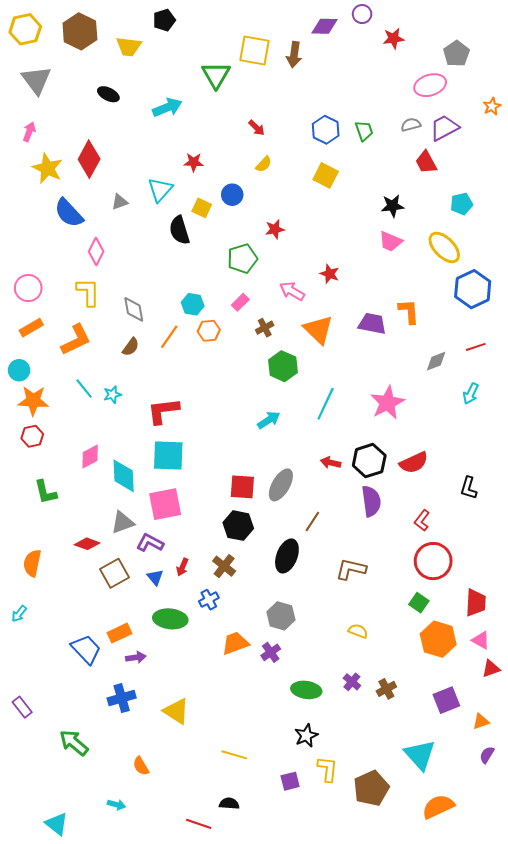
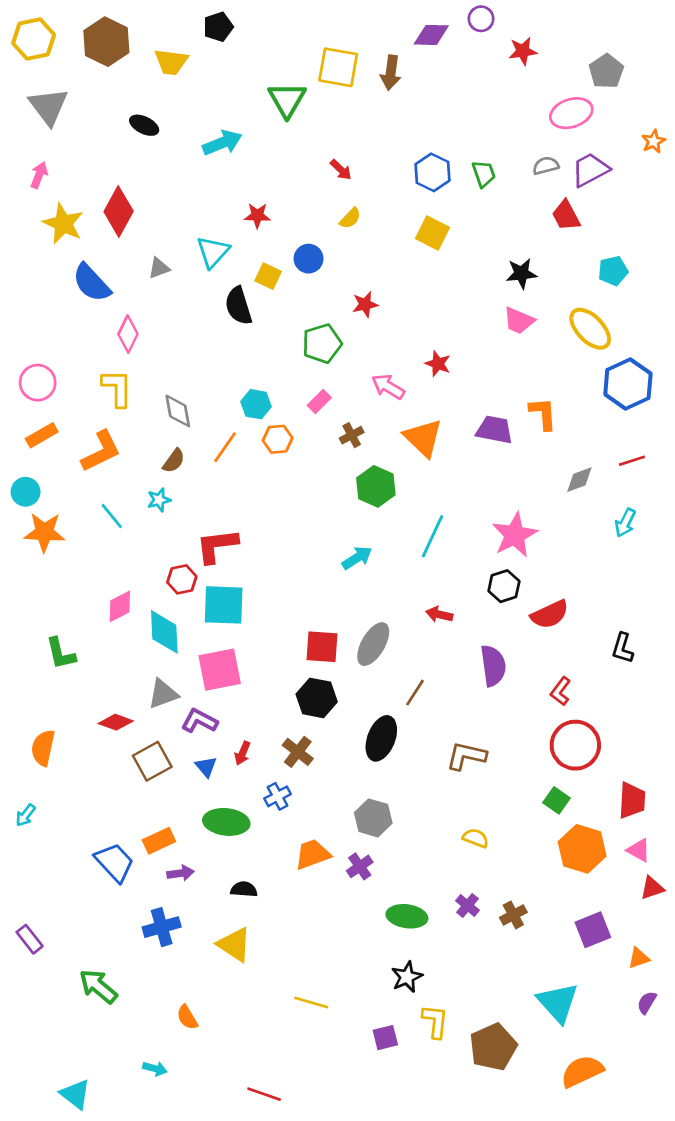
cyan star: (112, 395) -> (159, 500), moved
red hexagon: (32, 436) -> (182, 579), moved
black hexagon: (369, 461) -> (504, 586), moved, size x0.7
black semicircle: (229, 804) -> (244, 889), moved

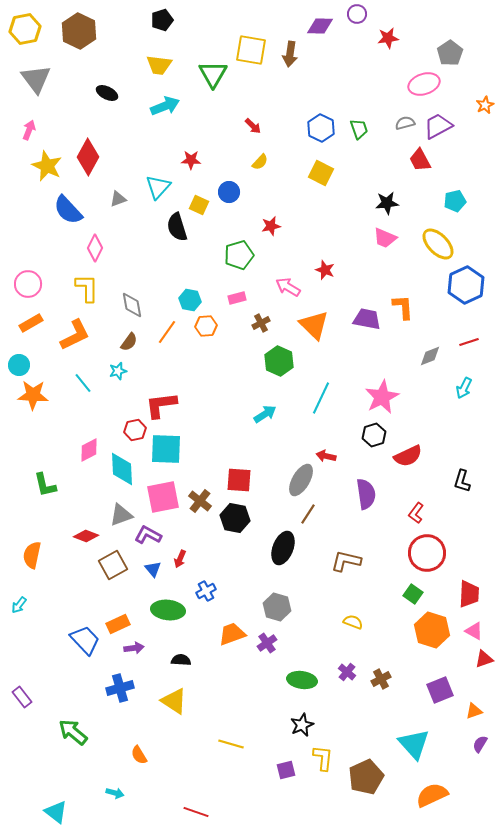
yellow trapezoid: (171, 62) -> (159, 65), moved
pink rectangle: (319, 401) -> (237, 298), turned 30
gray ellipse: (373, 644) -> (301, 480), moved
brown cross: (298, 752) -> (200, 501), moved

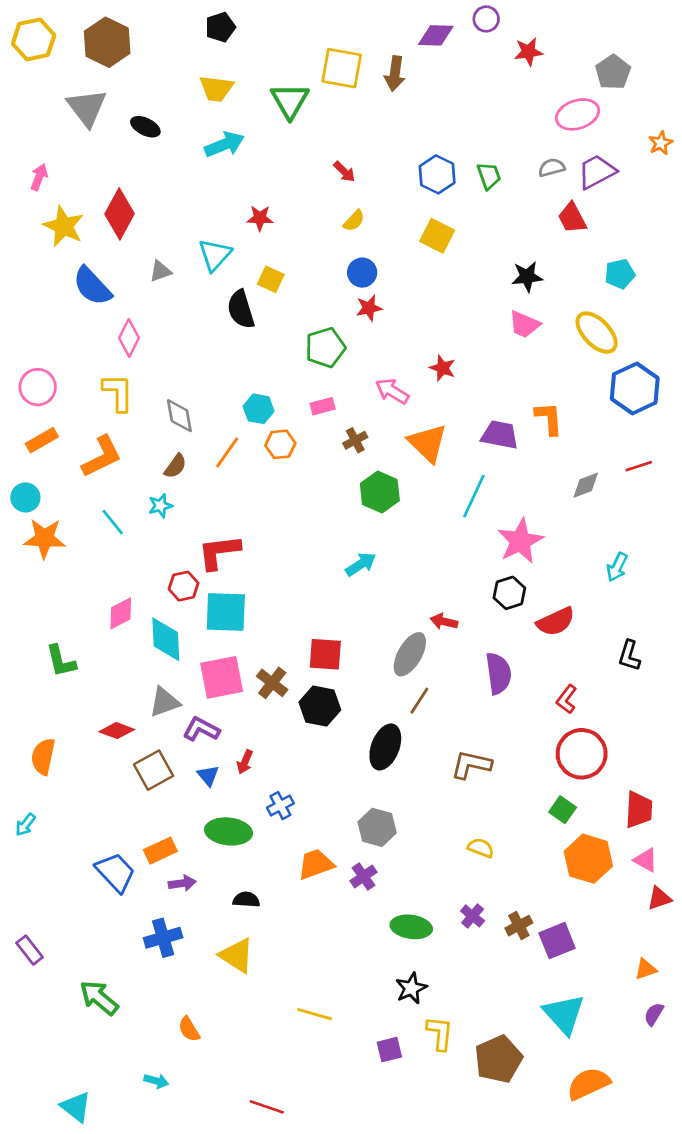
gray triangle: (36, 79) -> (87, 108), moved
blue circle: (229, 192) -> (362, 273), moved
cyan arrow: (464, 388) -> (617, 567), moved
cyan line: (321, 398) -> (474, 496), moved
purple square: (440, 690) -> (557, 941), moved

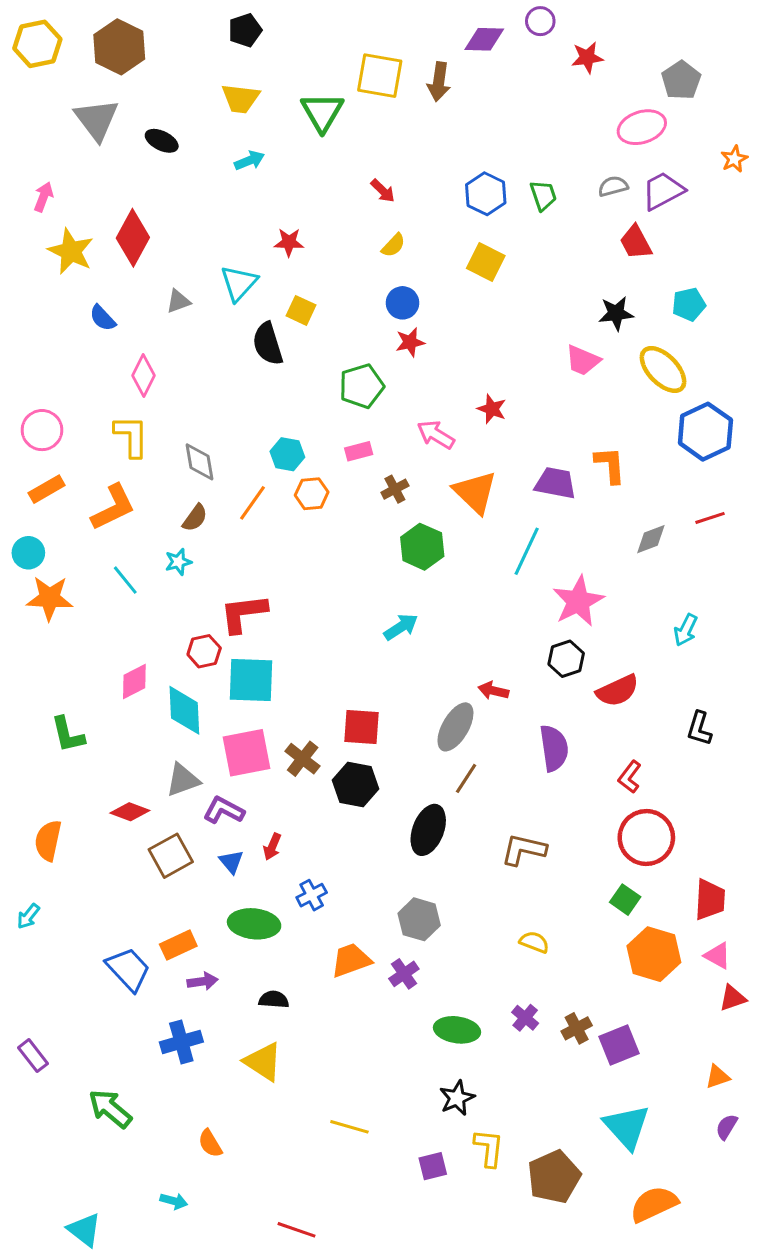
cyan arrow: (224, 144) -> (250, 160), size x0.7
black star: (527, 277) -> (616, 313), moved
blue semicircle: (92, 286) -> (103, 318), size x0.6

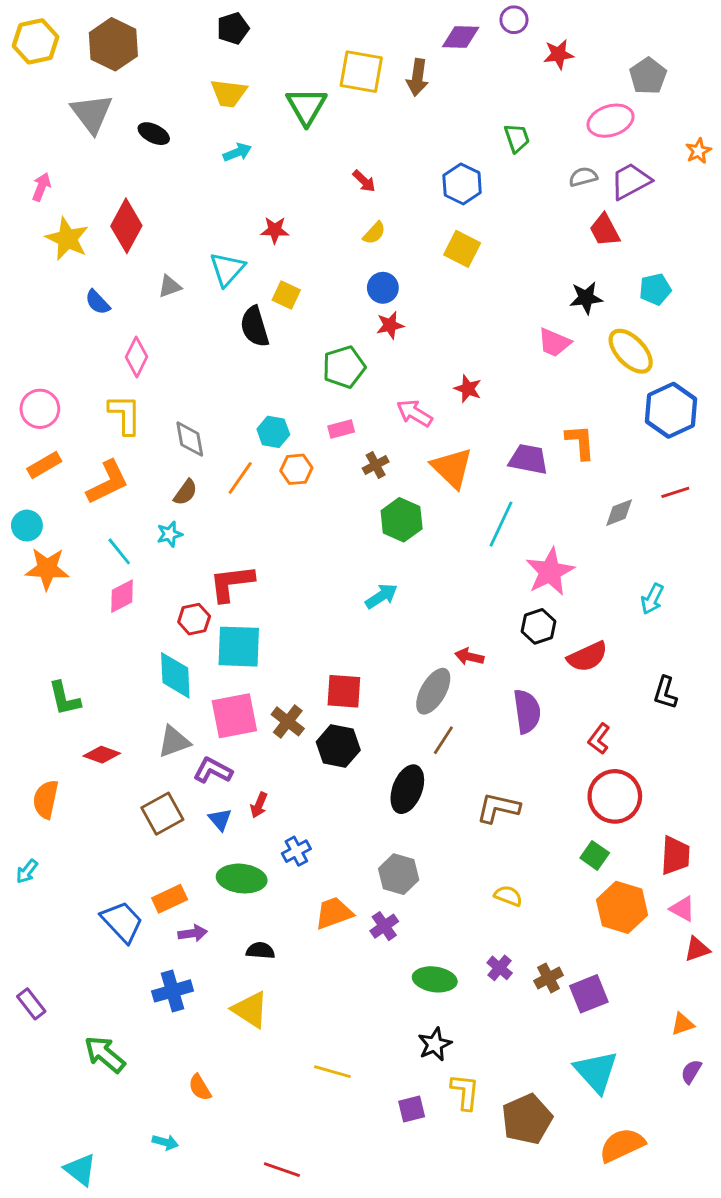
green trapezoid: (543, 195) -> (517, 138), moved
pink diamond: (134, 681) -> (122, 596), moved
red diamond: (130, 812) -> (102, 755), moved

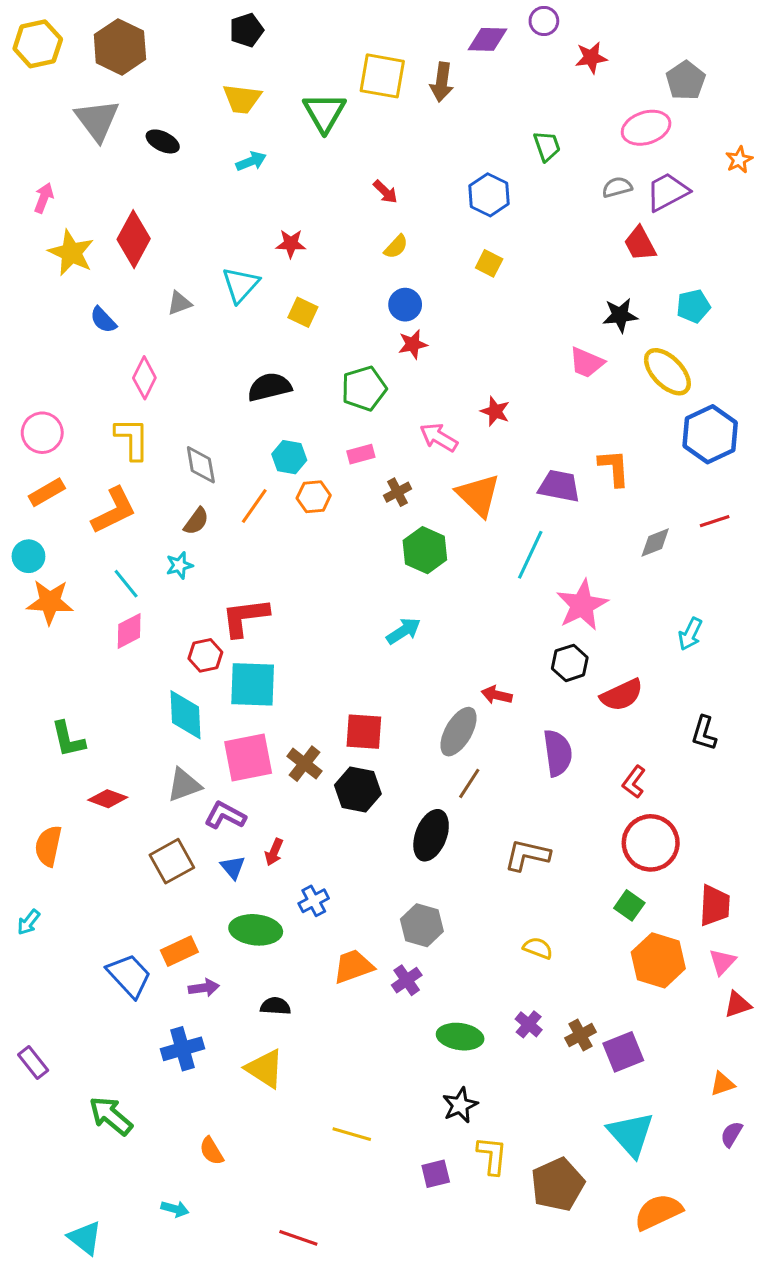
yellow square: (462, 249) -> (489, 263), size x0.7
black semicircle: (255, 327) -> (269, 387), moved, turned 93
pink triangle: (683, 909) -> (722, 962), turned 44

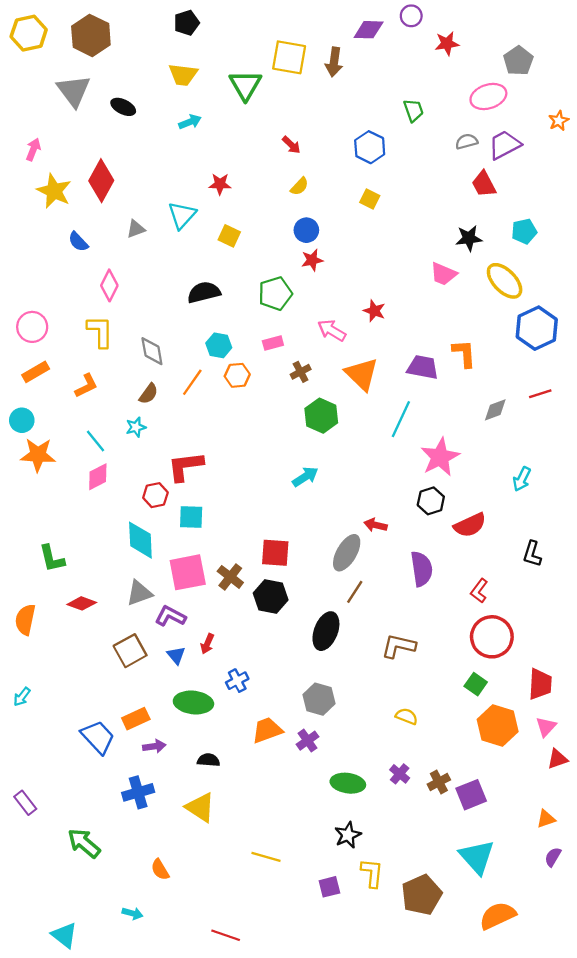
orange L-shape: (114, 510) -> (86, 386), size x0.7
cyan square: (253, 684) -> (191, 517), size x0.7
orange semicircle: (48, 846) -> (25, 620), moved

